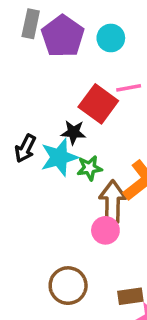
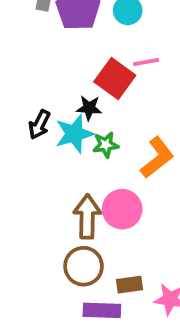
brown arrow: (113, 202) -> (87, 217), moved
pink circle: (105, 230) -> (122, 209), size x1.4
brown rectangle: (130, 296) -> (130, 285), moved

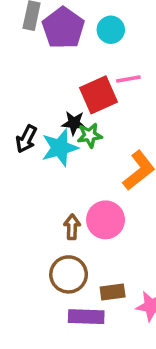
red square: (115, 79) -> (98, 95), turned 30
green star: (106, 145) -> (90, 135), moved
brown arrow: (87, 217) -> (72, 227), size x0.6

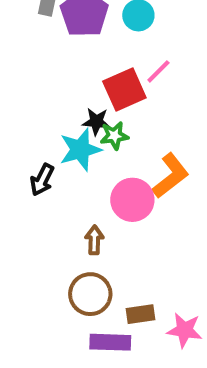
pink line: (128, 79) -> (158, 71), turned -35
black arrow: (26, 139) -> (42, 180), moved
pink circle: (106, 220) -> (132, 200), moved

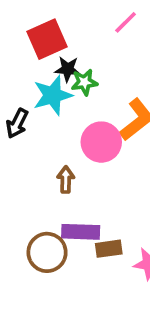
red square: (124, 89) -> (47, 39), moved
brown circle: (90, 294) -> (47, 252), moved
purple rectangle: (110, 342) -> (81, 232), moved

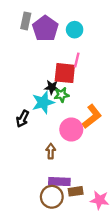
pink line: (126, 22) -> (77, 60), moved, turned -32
red square: (47, 39) -> (65, 73), moved, turned 30
brown circle: (47, 252) -> (52, 197), moved

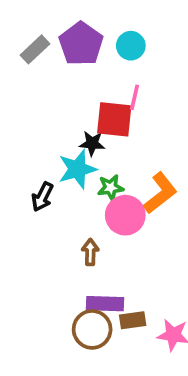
gray rectangle: (26, 21) -> (35, 49), moved, turned 35
green star: (62, 95) -> (111, 188), moved

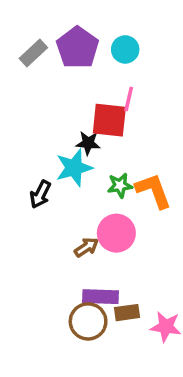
green star: (111, 188) -> (120, 185), moved
orange L-shape: (160, 193) -> (153, 191), turned -72
pink circle: (125, 215) -> (116, 233), moved
brown arrow: (90, 252) -> (86, 247), turned 55

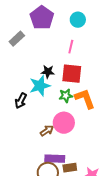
cyan circle: (125, 49) -> (78, 20), moved
gray rectangle: (33, 53) -> (17, 39), moved
red square: (109, 120) -> (72, 74), moved

